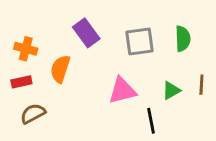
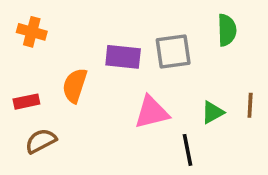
purple rectangle: (86, 33) -> (123, 57), moved, turned -48
green semicircle: (183, 39) -> (227, 30), moved
orange cross: (26, 49) -> (32, 32), moved

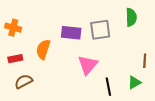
orange cross: (32, 32) -> (13, 28), moved
pink triangle: (152, 112) -> (88, 65), turned -35
green triangle: (213, 112) -> (134, 82), moved

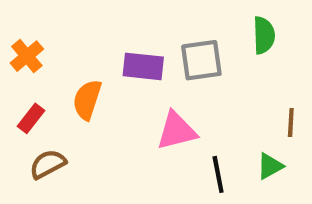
orange cross: (13, 28) -> (27, 56), turned 35
red rectangle: (15, 59) -> (31, 118), turned -40
pink triangle: (88, 65) -> (177, 131), turned 35

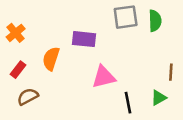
gray square: (201, 60) -> (126, 17), moved

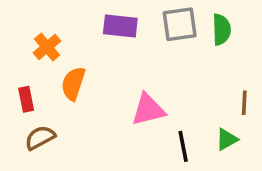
orange cross: (16, 33) -> (47, 47), moved
purple rectangle: (84, 39) -> (120, 26), moved
red rectangle: (18, 70) -> (26, 99), turned -49

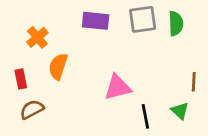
green triangle: (227, 139) -> (180, 111), turned -48

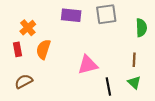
green semicircle: (176, 24) -> (141, 28), moved
red rectangle: (21, 79) -> (18, 49), moved
brown line: (194, 82) -> (134, 60), moved

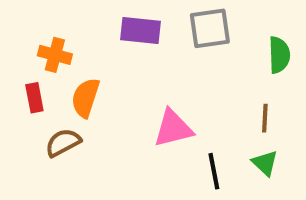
orange cross: (28, 28) -> (55, 55), turned -35
brown semicircle: (24, 81) -> (63, 143), moved

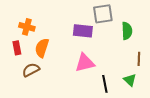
purple rectangle: (141, 30) -> (83, 31), moved
green semicircle: (279, 55) -> (127, 31), moved
brown line: (265, 118) -> (139, 59), moved

